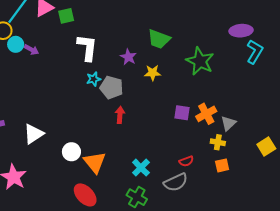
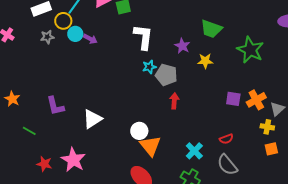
white circle: (71, 152) -> (139, 131), moved
red semicircle: (186, 161) -> (226, 139), moved
gray semicircle: (176, 182) -> (227, 165), turned 75

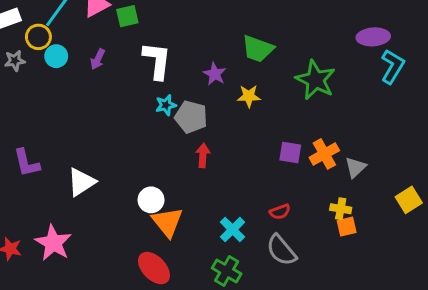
purple arrow: (90, 39) -> (98, 59), moved, turned 88
yellow cross: (267, 127) -> (341, 209), moved

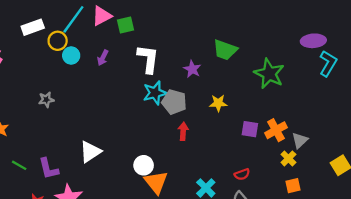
gray star: (15, 61) -> (46, 100), moved
yellow star: (249, 96) -> (218, 103), moved
cyan star: (166, 105) -> (155, 93), size x1.5
purple L-shape: (27, 163) -> (49, 169), moved
yellow cross: (341, 209) -> (288, 158), moved, turned 35

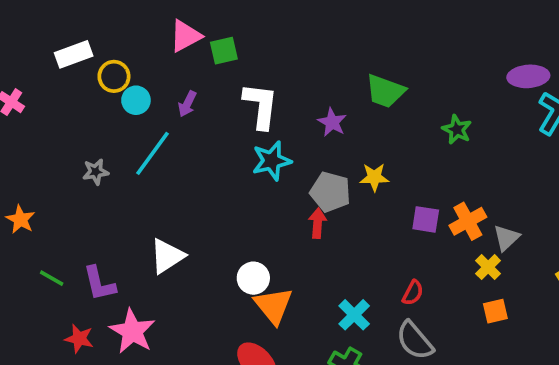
cyan line: (73, 19) -> (152, 153), moved
green star: (269, 74) -> (457, 130), size x0.6
gray pentagon: (174, 102) -> (330, 192), moved
red semicircle: (242, 174) -> (413, 293), turned -42

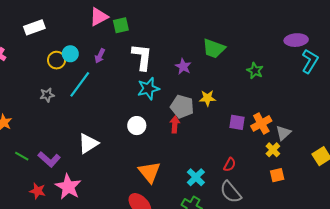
yellow circle: (114, 76) -> (57, 60), moved
white circle: (253, 278) -> (137, 126), moved
purple L-shape: (99, 284) -> (49, 159), turned -35

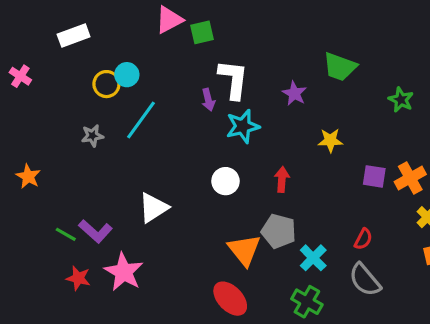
purple arrow: (100, 56) -> (208, 100), moved, turned -40
gray pentagon: (182, 107) -> (279, 231), moved
green line: (22, 156) -> (66, 234), moved

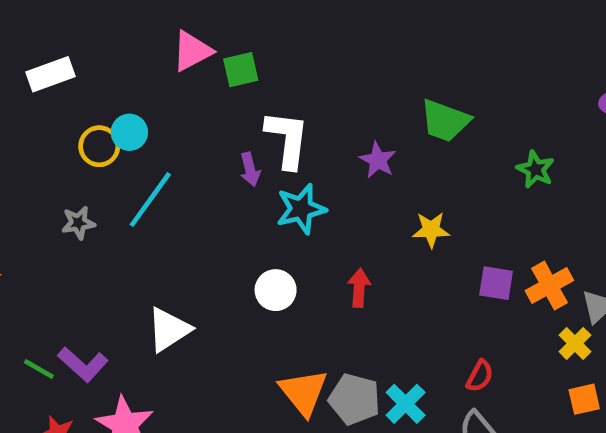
gray pentagon: (279, 231) -> (354, 399), moved

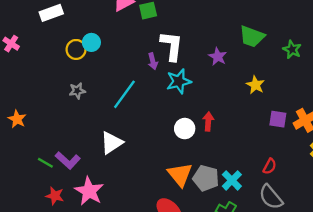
green star: (535, 169) -> (292, 49), moved
cyan line: (150, 200) -> (124, 94), moved
gray star: (78, 223) -> (77, 91), moved
yellow star: (431, 230) -> (255, 85), moved, turned 30
white circle: (276, 290) -> (185, 129), moved

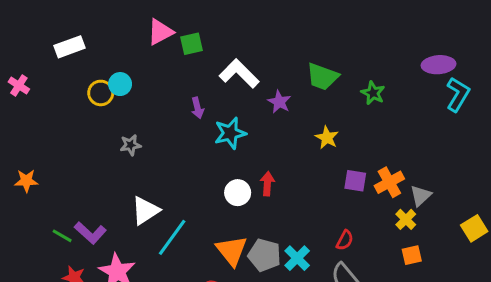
white L-shape: (172, 46) -> (239, 74), moved, turned -52
gray star: (77, 91) -> (130, 145), moved
cyan line: (124, 94) -> (172, 237), moved
orange star: (17, 119) -> (26, 181), turned -30

